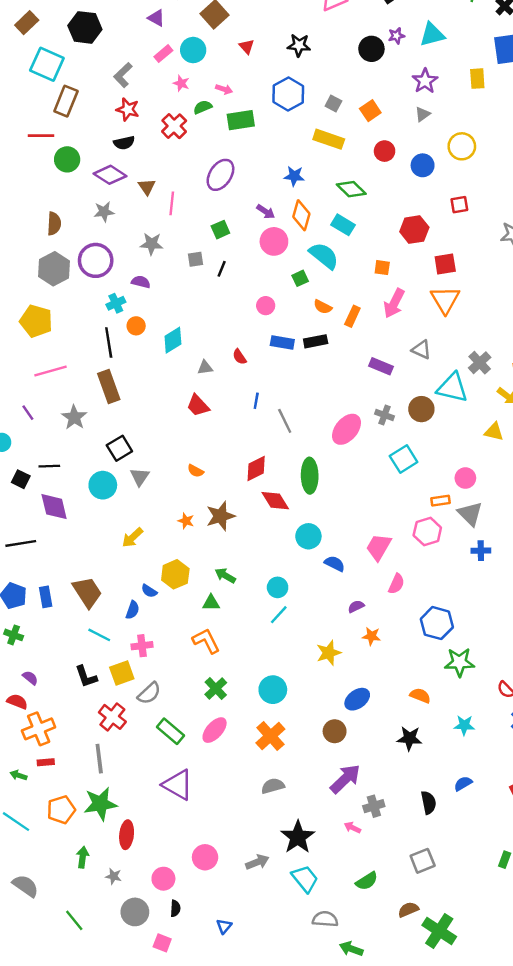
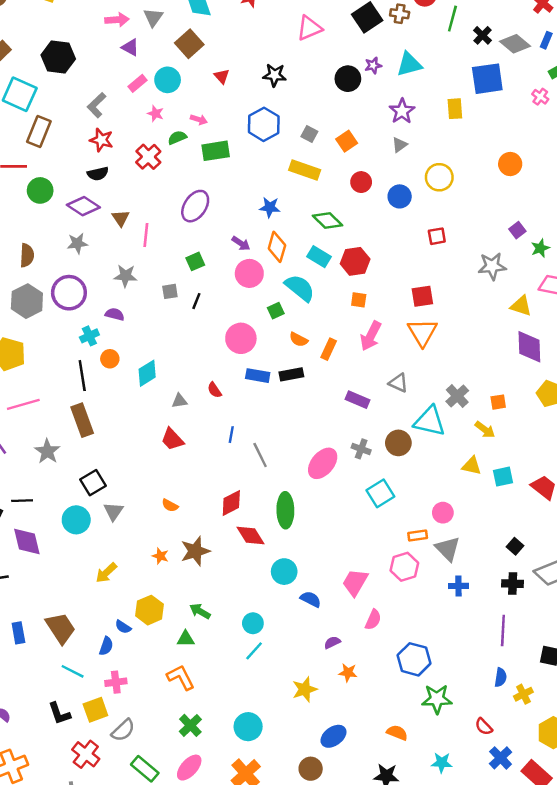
red hexagon: (414, 230) -> (355, 261), moved
pink circle: (266, 306) -> (241, 338), size x1.6

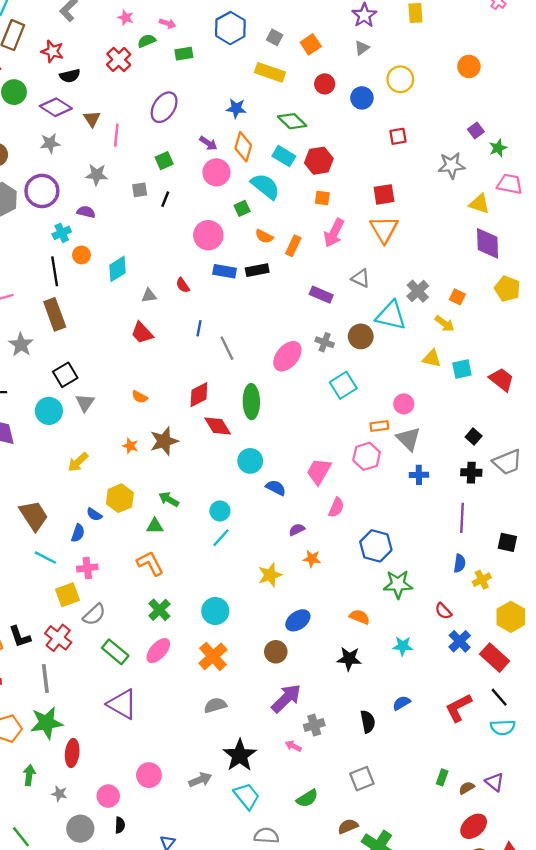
red star: (101, 140) -> (52, 51), moved
green rectangle: (216, 151) -> (184, 54), size x0.7
orange square: (498, 402) -> (457, 297), turned 35
black L-shape: (59, 713) -> (20, 637), moved

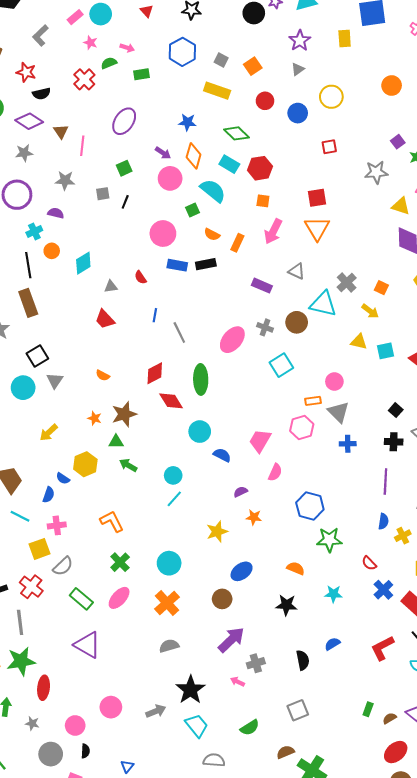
green triangle: (155, 526) -> (116, 442), moved

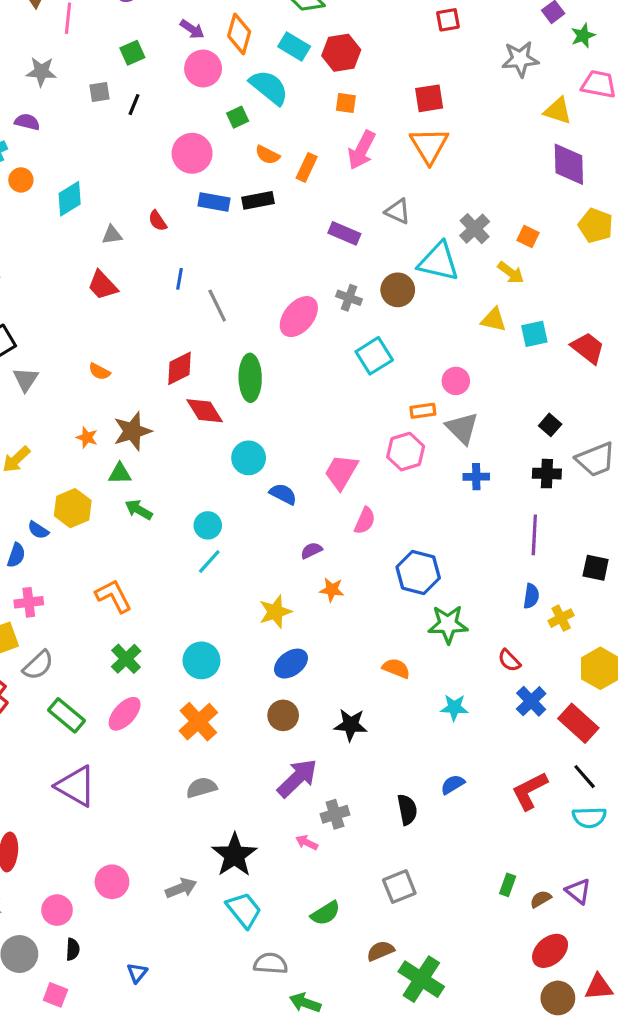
blue ellipse: (242, 571) -> (291, 664), moved
black star: (286, 605) -> (351, 725), moved

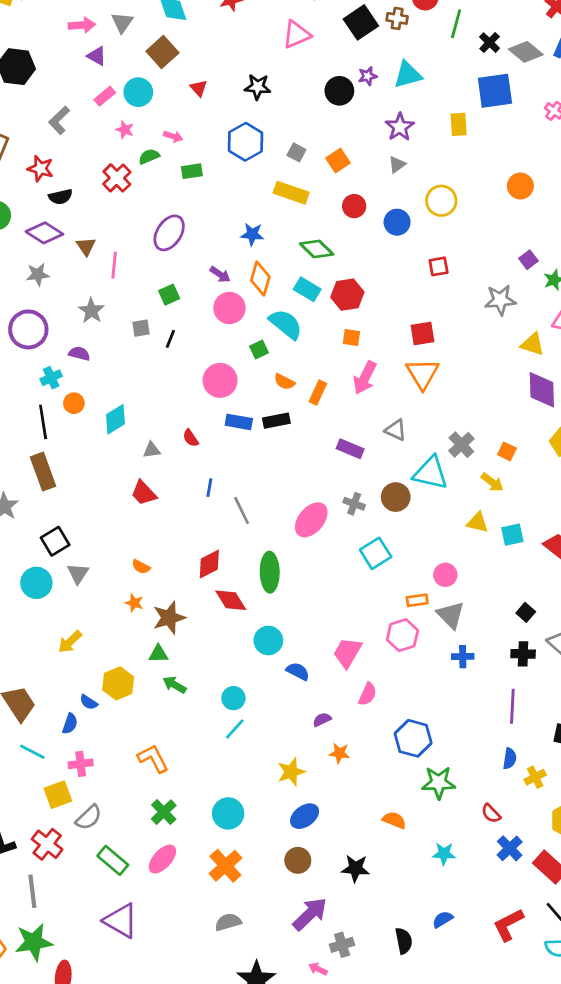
gray star: (41, 72) -> (91, 311), turned 30
orange star: (87, 437) -> (134, 603), moved

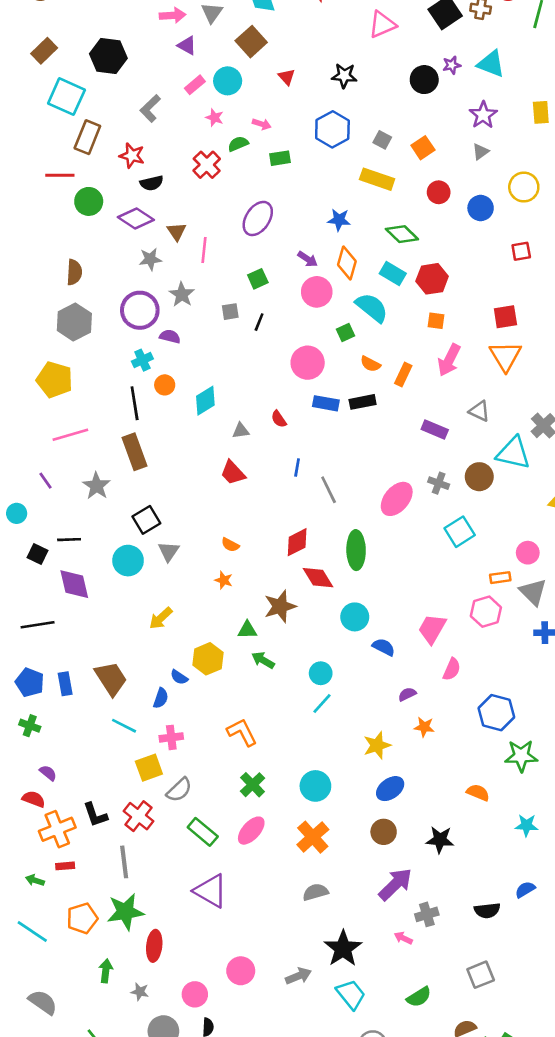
cyan triangle: (408, 75) -> (491, 64), turned 36
gray star: (38, 274) -> (150, 259), moved
purple circle: (28, 329) -> (140, 310), moved
brown star: (169, 618) -> (280, 606), moved
black semicircle: (404, 941) -> (487, 910), turned 95

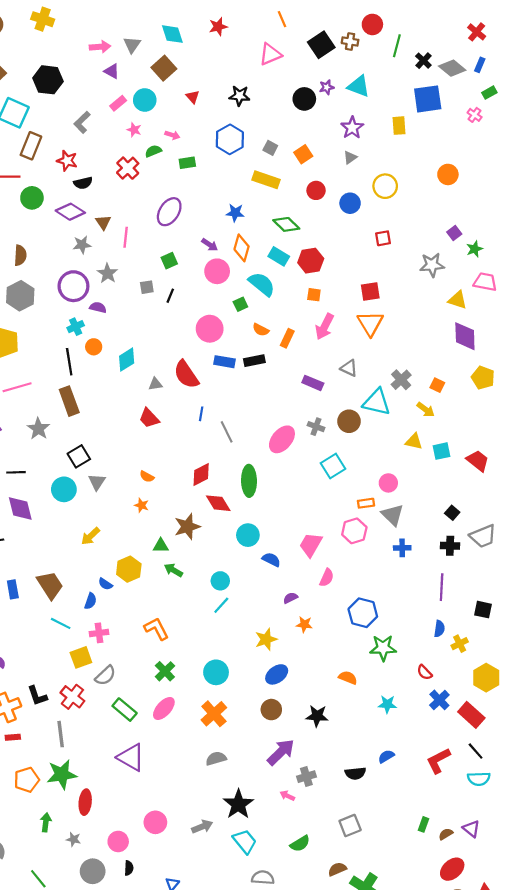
red semicircle: (279, 419) -> (186, 374), size x2.0

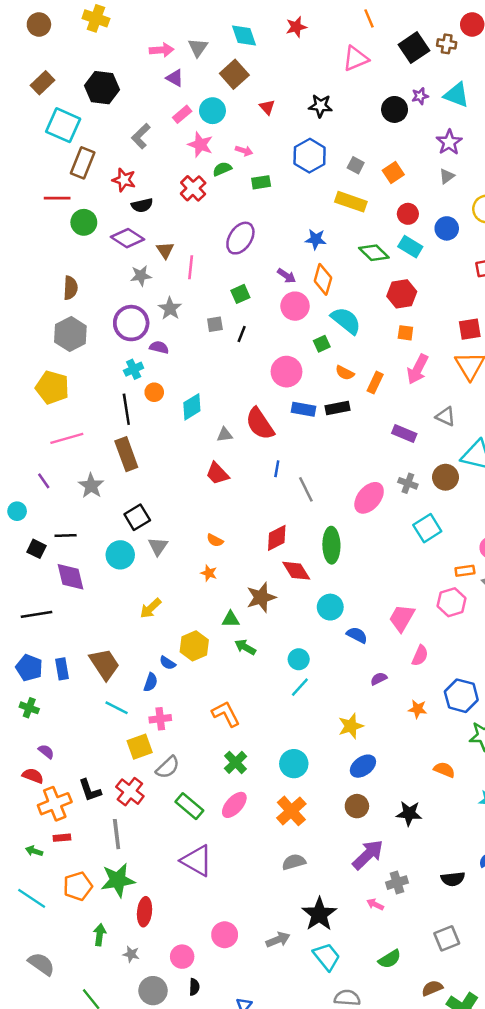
pink star: (134, 130) -> (200, 145), size x1.5
cyan rectangle: (279, 256) -> (410, 247), moved
orange star: (304, 624) -> (418, 709), moved

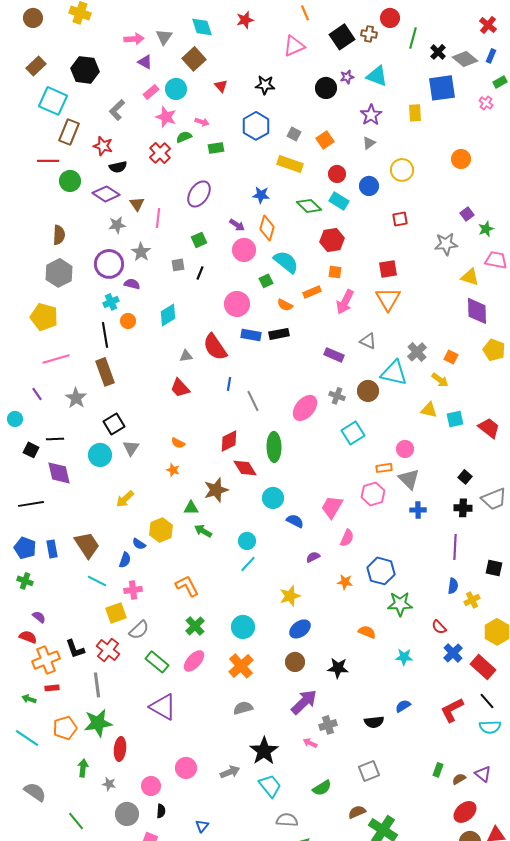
orange rectangle: (375, 383) -> (312, 292), moved, turned 42
cyan diamond: (192, 407) -> (168, 315), moved

